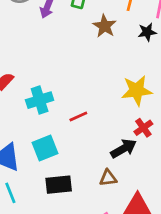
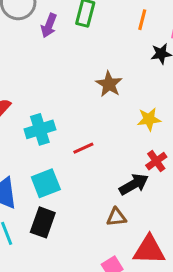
brown star: (105, 26) -> (109, 84), moved
yellow star: (137, 90) -> (149, 119), size x0.7
black rectangle: (59, 185) -> (43, 222), moved, turned -65

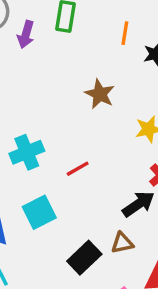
orange line: (142, 20) -> (125, 33), moved
black rectangle: (43, 222) -> (84, 258), moved, turned 32

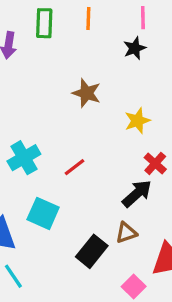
orange line: (125, 33) -> (88, 18), moved
cyan square: (39, 212) -> (43, 213), turned -32

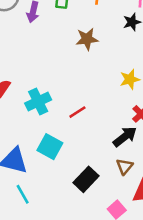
brown star: (86, 93) -> (87, 39), moved, turned -30
brown triangle: (126, 233) -> (125, 166), moved, turned -36

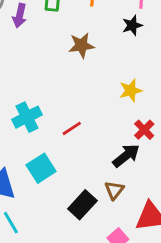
cyan square: (50, 147) -> (41, 168), turned 30
brown triangle: (125, 166) -> (114, 190), moved

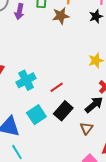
brown star: (81, 45) -> (61, 16), moved
black rectangle: (82, 205) -> (63, 111), moved

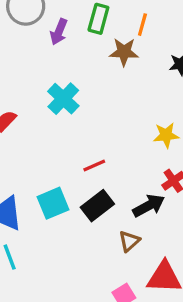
cyan cross: (26, 80) -> (63, 99), moved, turned -30

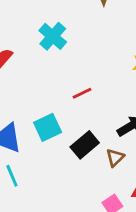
black rectangle: (97, 206) -> (85, 145), moved

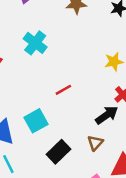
black rectangle: (85, 145) -> (58, 152), moved

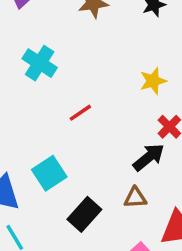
red line: (63, 90) -> (80, 113), moved
brown triangle: (95, 143) -> (135, 198), turned 49

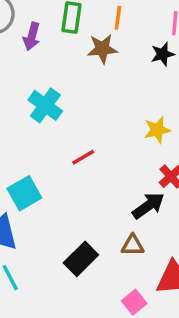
cyan square: (49, 173) -> (24, 193), moved

